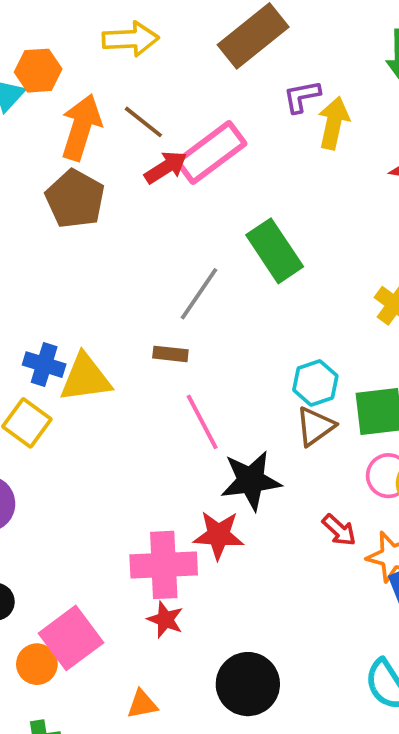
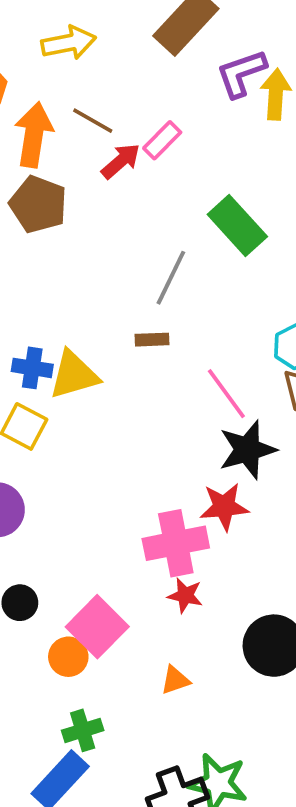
purple L-shape: (302, 96) -> (241, 73), size x1.4
pink rectangle: (211, 152) -> (162, 140), size x0.6
pink line: (202, 422) -> (226, 394), moved

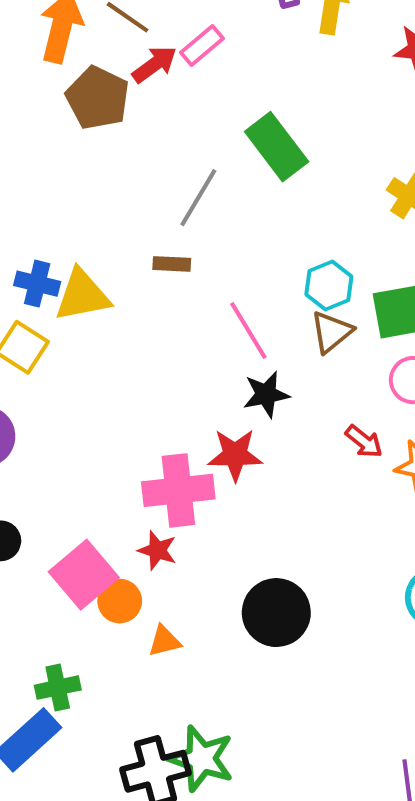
brown pentagon: (38, 204) -> (98, 98), moved
black star: (247, 450) -> (266, 394), size x0.7
red star: (185, 595) -> (157, 550), moved
orange circle: (68, 657) -> (120, 601), moved

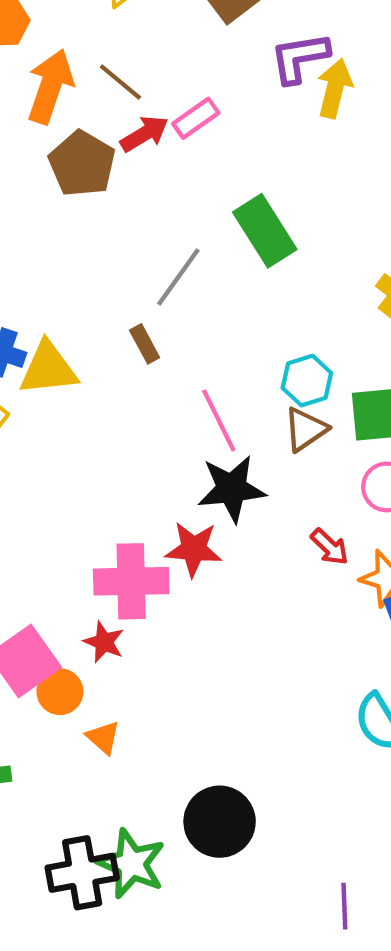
brown rectangle: (172, 264) -> (145, 344), turned 54
black star: (266, 394) -> (232, 489), size x1.4
black circle: (276, 613) -> (220, 822), moved
orange triangle: (164, 641) -> (103, 738), turned 51

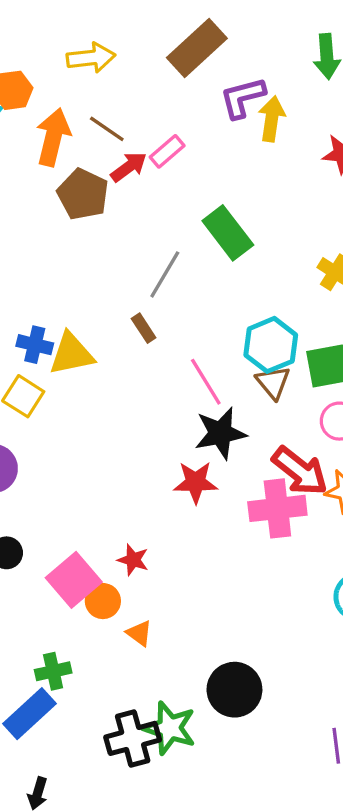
cyan hexagon: (307, 381) -> (271, 345), size x1.4
brown triangle: (305, 429) -> (273, 383), turned -30
red arrow: (330, 547) -> (300, 471), size x1.8
pink cross: (131, 581) -> (277, 508), moved

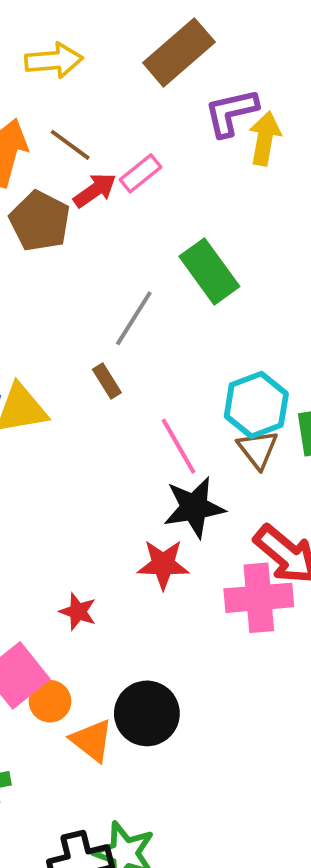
red star: (133, 560) -> (78, 612), moved
orange triangle: (139, 633) -> (92, 740), size x1.4
black circle: (234, 690) -> (147, 713), moved

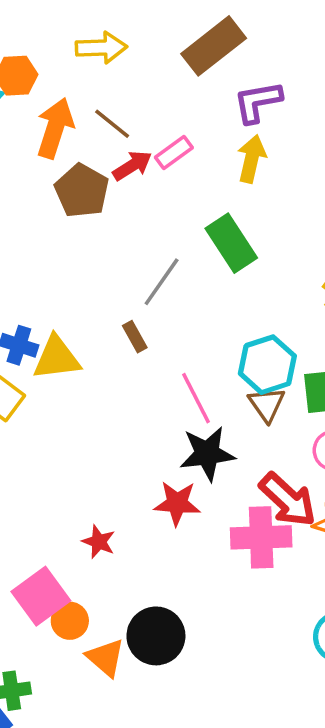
yellow arrow: (265, 138) -> (252, 159), moved

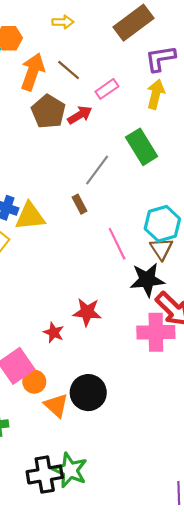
yellow arrow: (101, 48) -> (63, 22), size x0.7
red arrow: (132, 166) -> (80, 115), moved
black star: (207, 454) -> (147, 280), moved
red star: (177, 503) -> (87, 312), moved

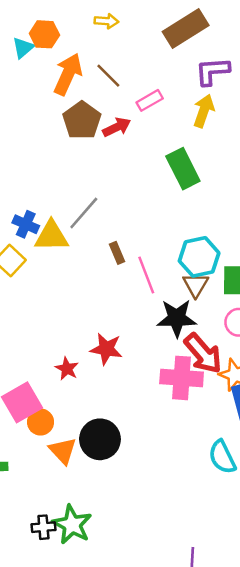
gray line: (97, 170) -> (84, 213), moved
brown rectangle: (79, 204) -> (117, 253), moved
black cross: (45, 475) -> (43, 527), size x0.6

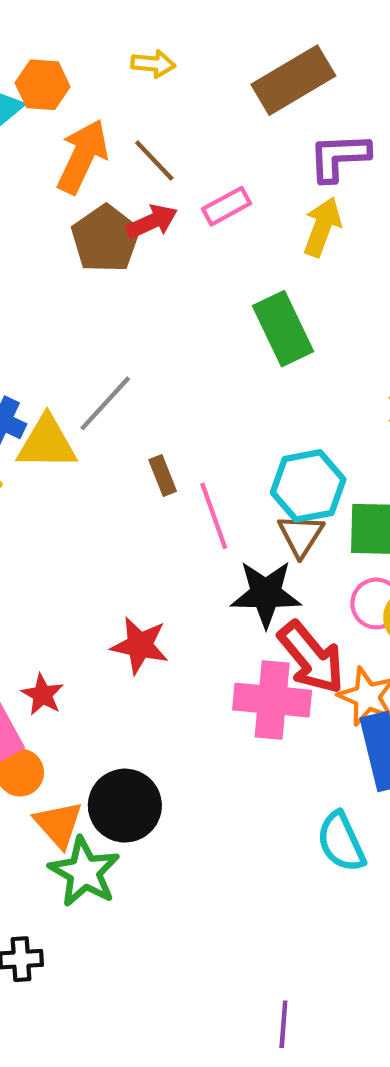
red arrow: (117, 127) -> (152, 222), moved
red star: (67, 369) -> (42, 695), moved
green star: (72, 525) -> (84, 872), moved

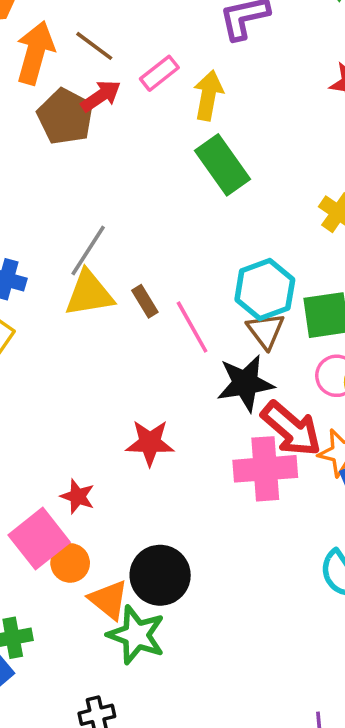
yellow arrow: (322, 227) -> (208, 95), moved
yellow triangle: (47, 443) -> (89, 294), moved

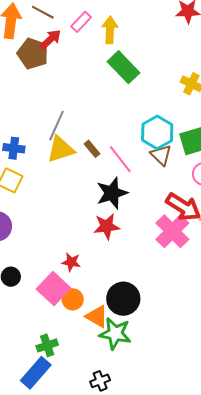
black star: (245, 383) -> (112, 193), moved
pink cross: (265, 469) -> (172, 231), turned -32

